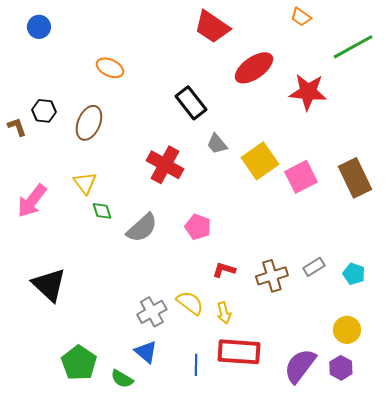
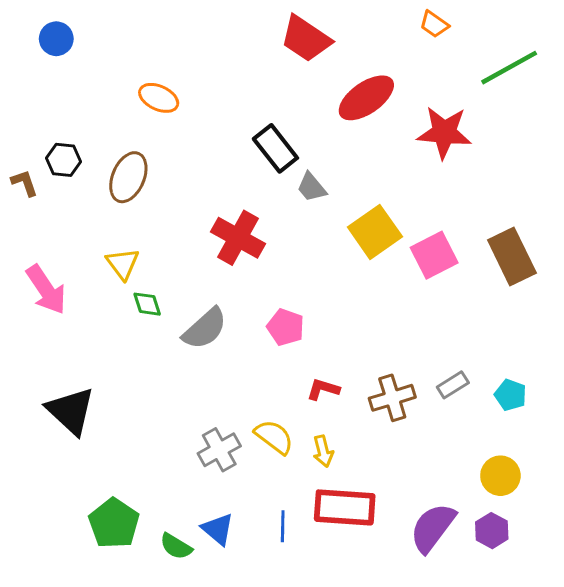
gray trapezoid: (217, 144) -> (312, 187), moved
pink arrow: (32, 201) -> (46, 290), turned -72
blue triangle: (146, 352) -> (218, 529), moved

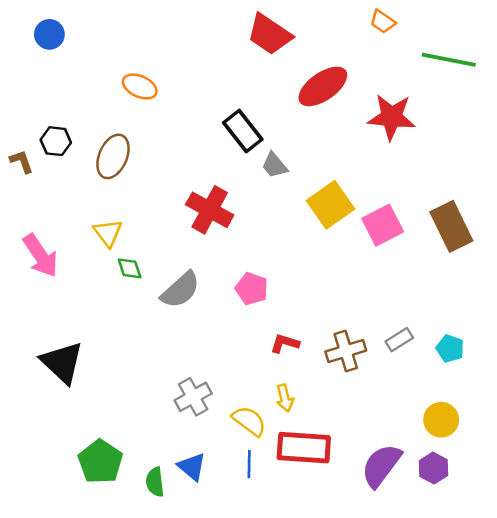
green line: (509, 68) -> (449, 60), turned 40
yellow semicircle: (274, 437) -> (249, 421), moved
green semicircle: (176, 546) -> (155, 482), turned 52

